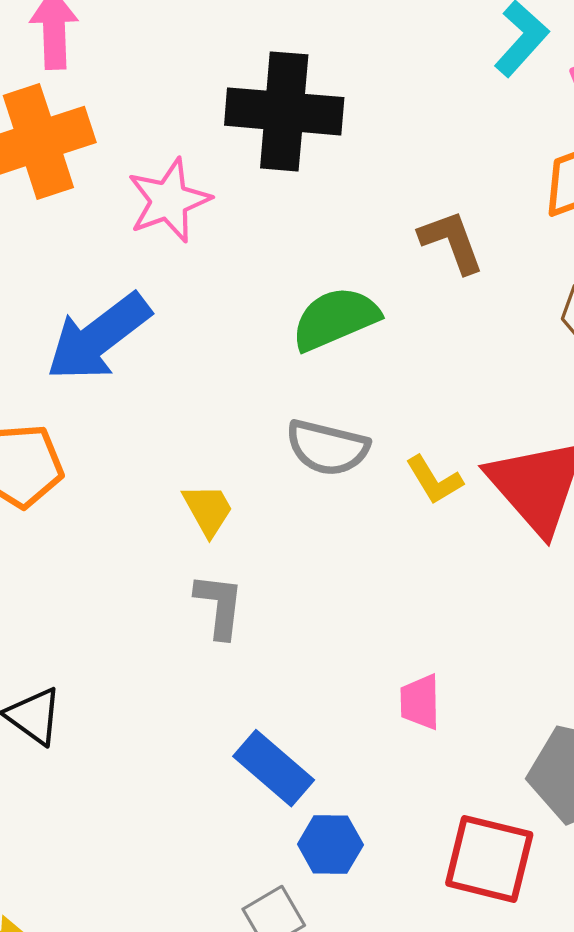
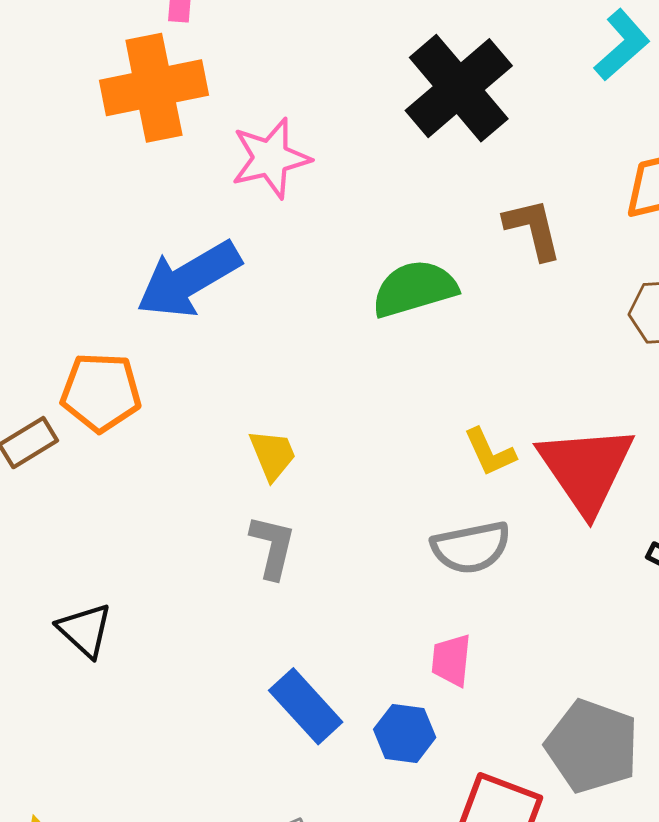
black cross: (284, 111) -> (459, 88), moved, turned 38
gray semicircle: (327, 448) -> (471, 547), moved, turned -32
blue hexagon: (330, 844) -> (405, 733), moved

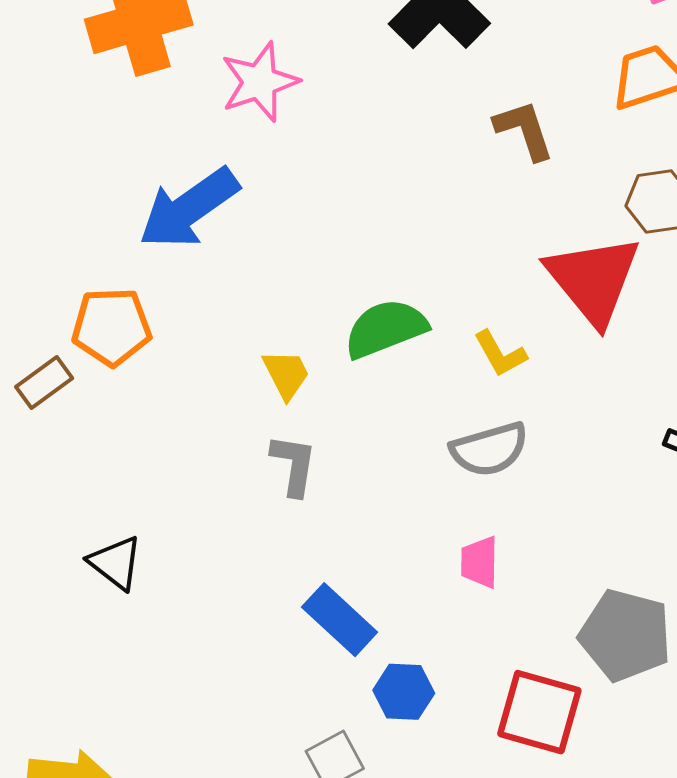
green semicircle: (414, 289) -> (386, 329), moved
red triangle: (586, 469) -> (593, 280), moved
blue hexagon: (405, 733) -> (404, 692), moved

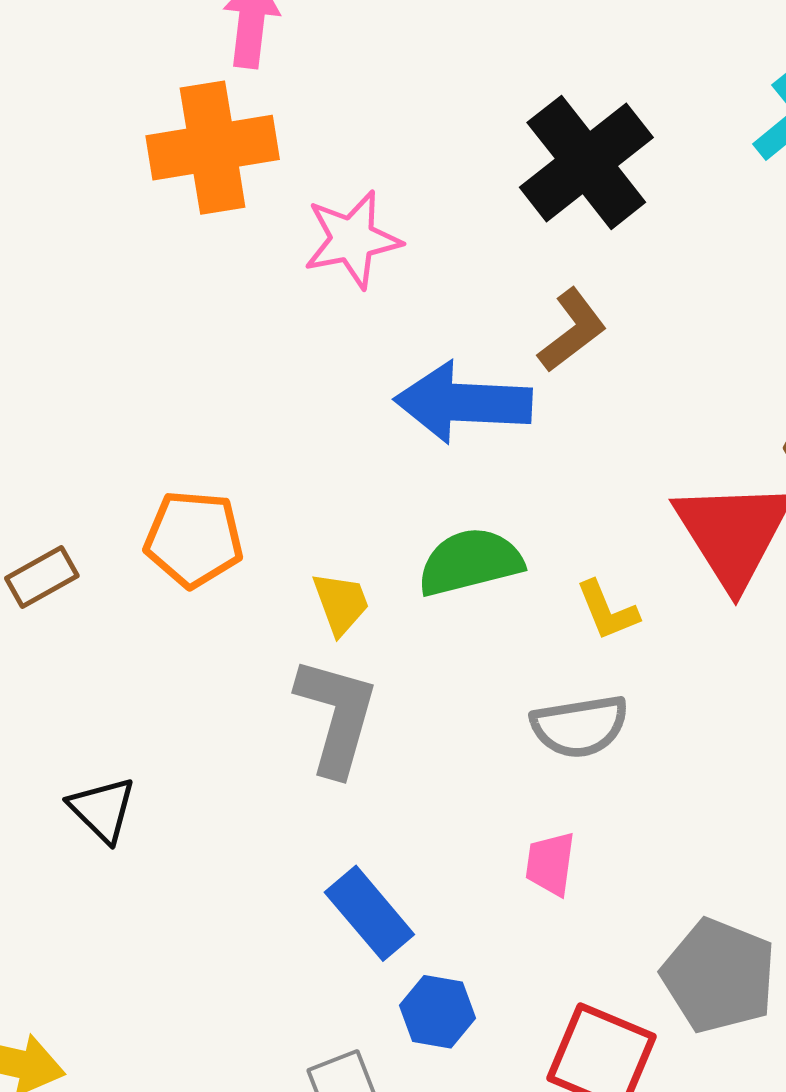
brown L-shape: (524, 130) -> (572, 330), moved, turned 64
blue arrow: (189, 208) -> (463, 403), moved, turned 31
orange pentagon: (112, 327) -> (194, 539), moved
gray L-shape: (294, 465) -> (336, 716), size x1.5

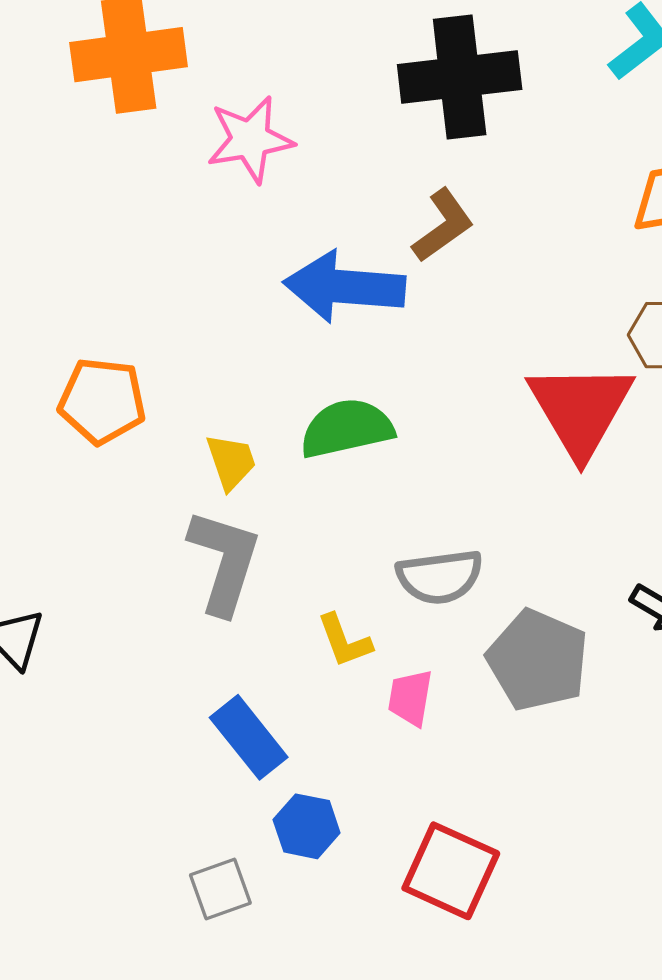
black cross: (586, 162) -> (460, 77), turned 30
yellow L-shape: (607, 610) -> (344, 641), moved
gray pentagon: (719, 976) -> (538, 660), moved

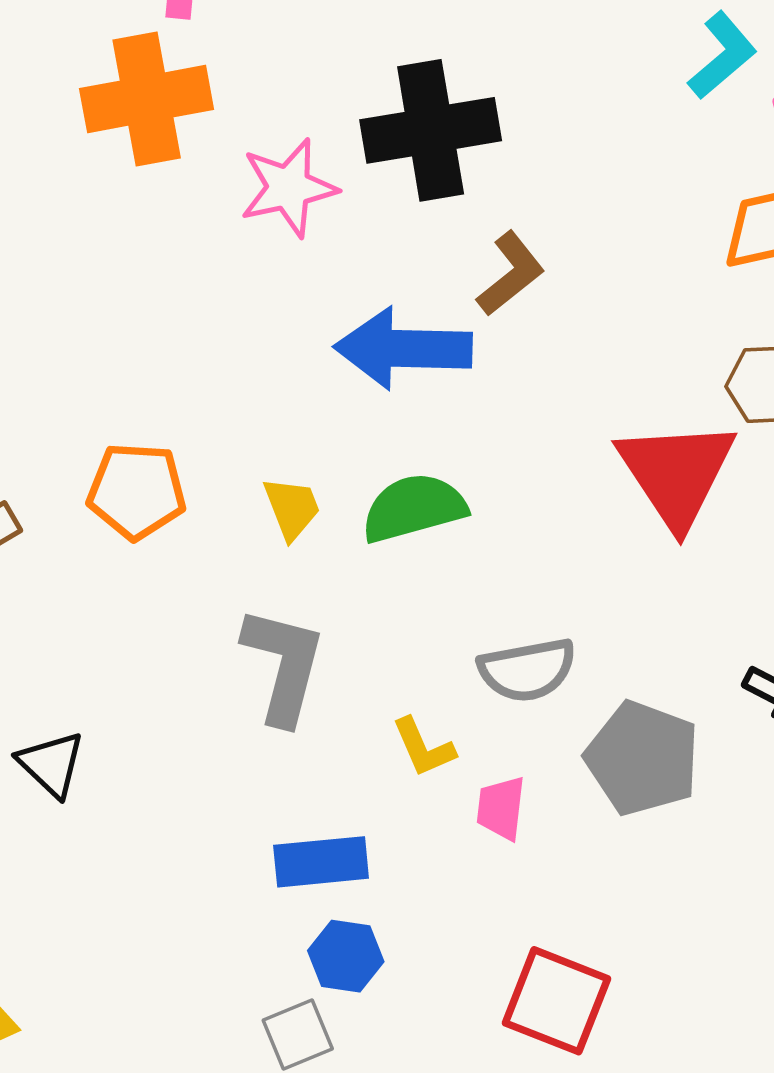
black cross: (460, 77) -> (431, 130), moved
yellow trapezoid: (231, 462) -> (292, 508), moved
blue rectangle: (249, 737) -> (321, 862), turned -54
blue hexagon: (307, 826) -> (346, 956), moved

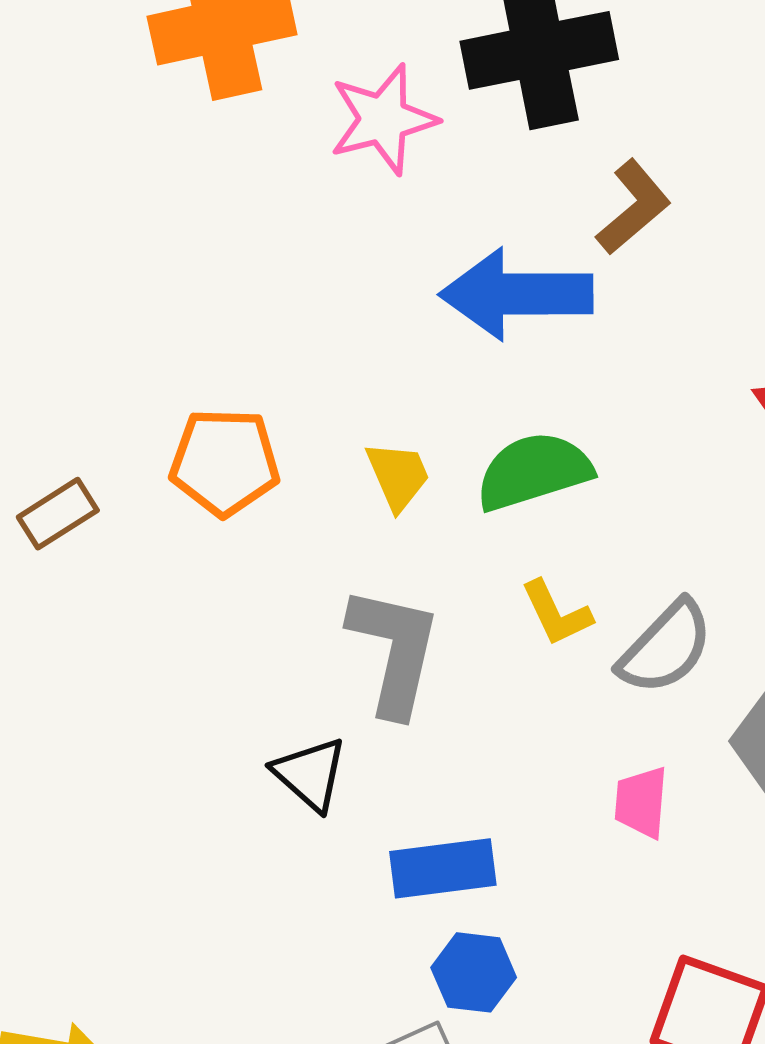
gray semicircle: (527, 670) -> (666, 648), turned -34
yellow L-shape: (423, 747) -> (556, 613), moved
black triangle: (51, 764) -> (310, 774), moved

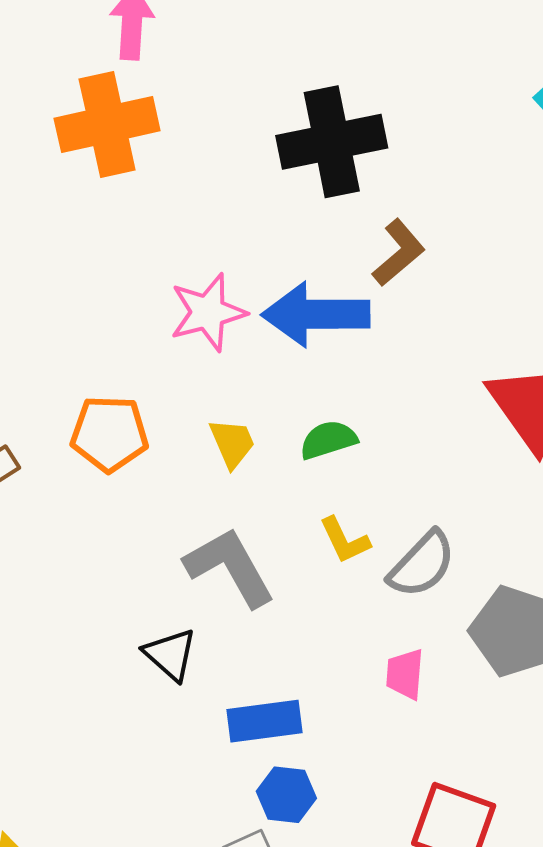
pink star: (383, 119) -> (208, 312), moved
green semicircle: (534, 471) -> (328, 440), size x0.7
gray L-shape: (394, 651) -> (230, 567), turned -42

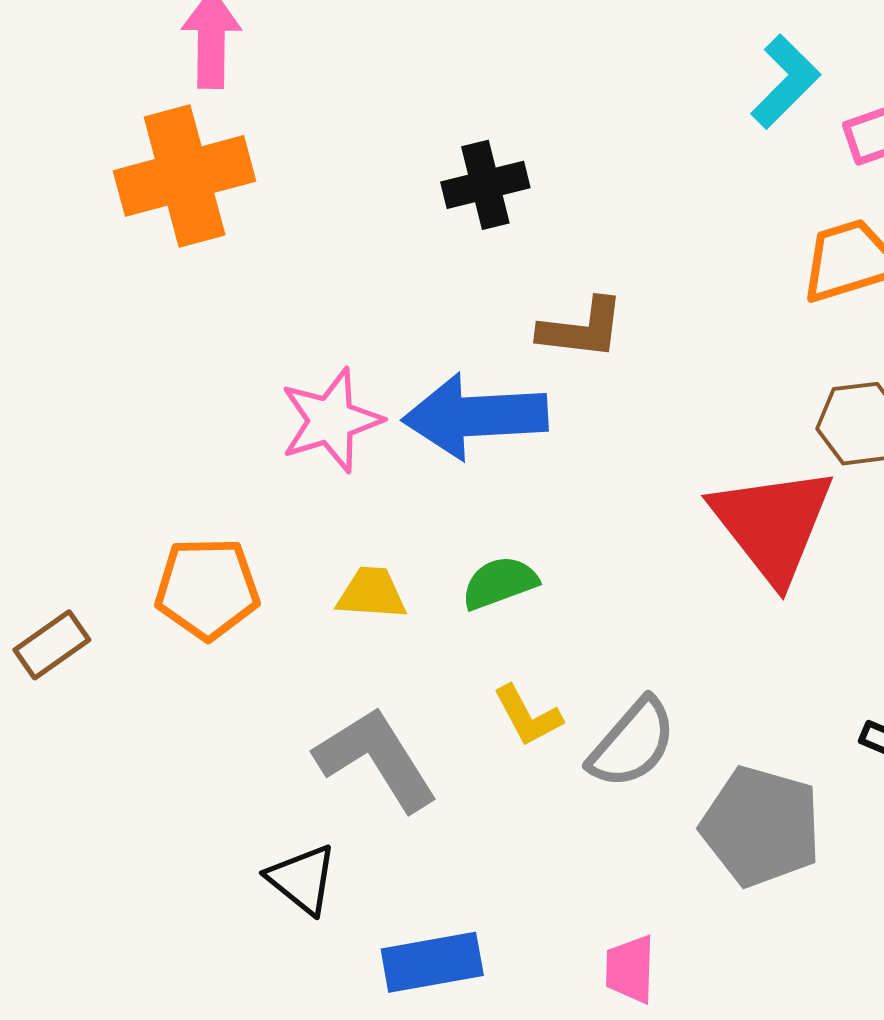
black cross: (332, 142) -> (485, 185), size x0.6
brown L-shape: (399, 253) -> (582, 329), turned 50
yellow trapezoid: (232, 443) -> (372, 593), turned -60
pink trapezoid: (405, 674) -> (630, 969), moved

